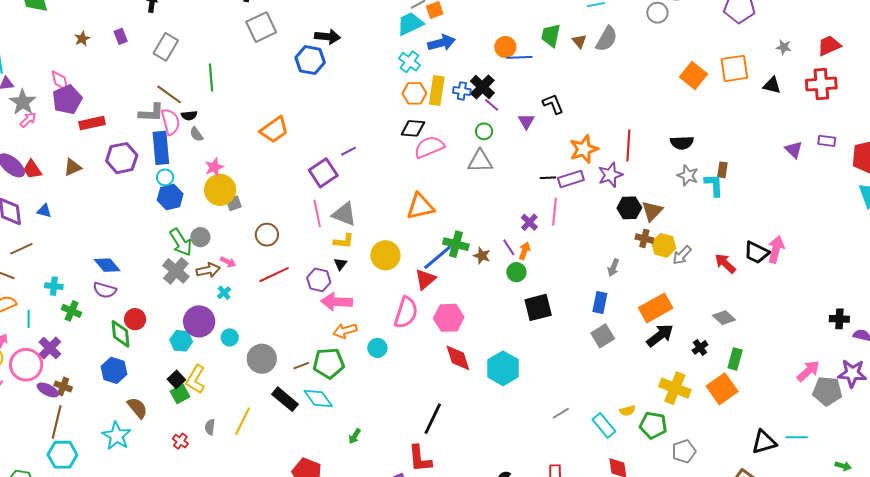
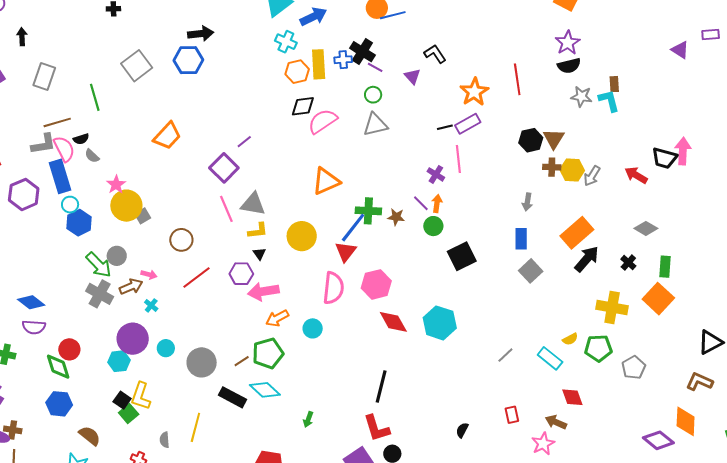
gray square: (261, 27) -> (137, 66), moved
brown line: (169, 94) -> (57, 122), turned -40
purple star: (610, 175) -> (568, 43), moved

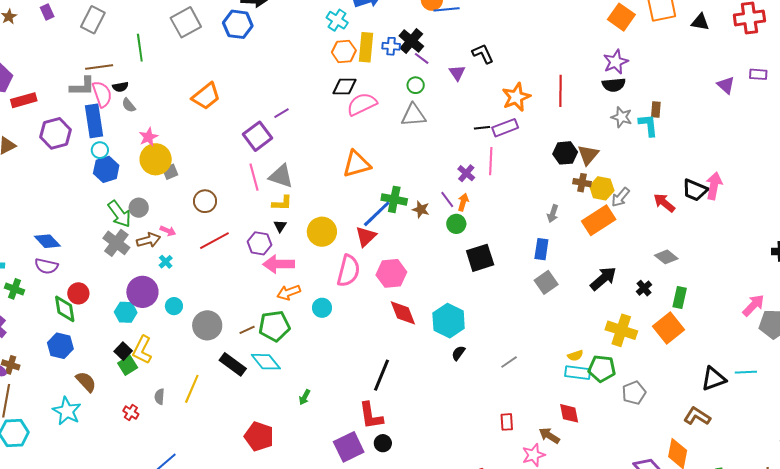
orange rectangle: (577, 233) -> (599, 220), moved
yellow circle: (302, 236) -> (322, 232), moved
cyan rectangle: (550, 358) -> (578, 373), moved, turned -40
black semicircle: (462, 430) -> (458, 353), moved

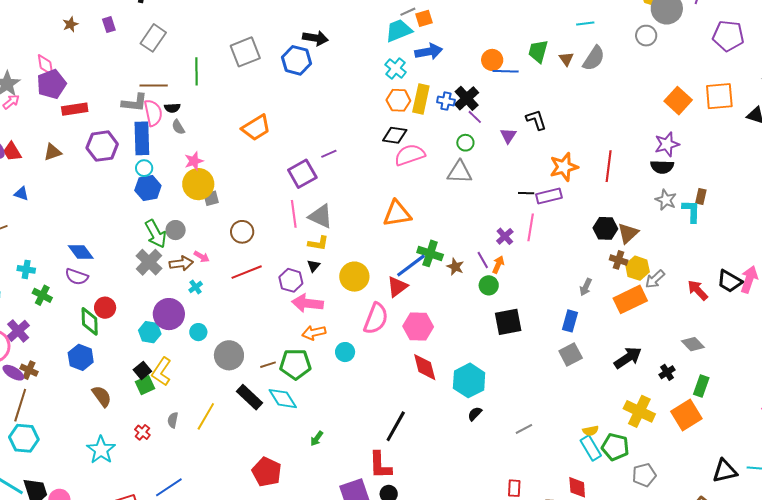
cyan rectangle: (578, 373) -> (591, 448), turned 45
cyan star: (67, 411) -> (101, 450), moved

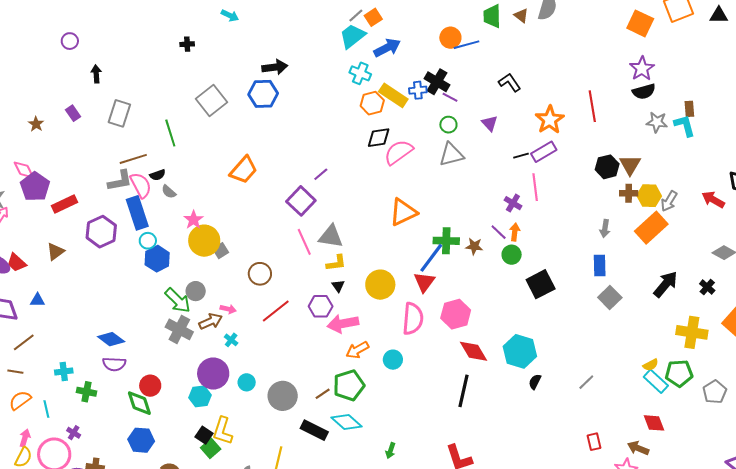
yellow rectangle: (421, 99) -> (393, 95), turned -52
purple triangle: (508, 136) -> (490, 123), moved
purple cross: (18, 331) -> (74, 433), size x0.6
black line: (396, 426) -> (463, 391), moved

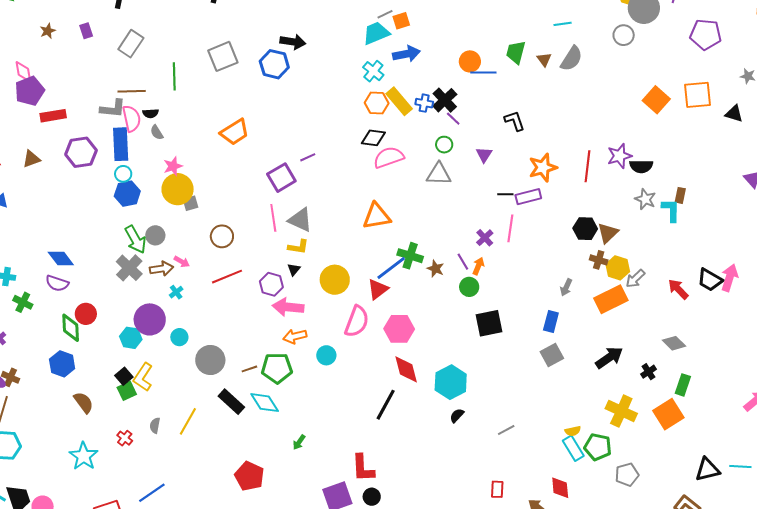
purple star: (642, 69) -> (619, 156), moved

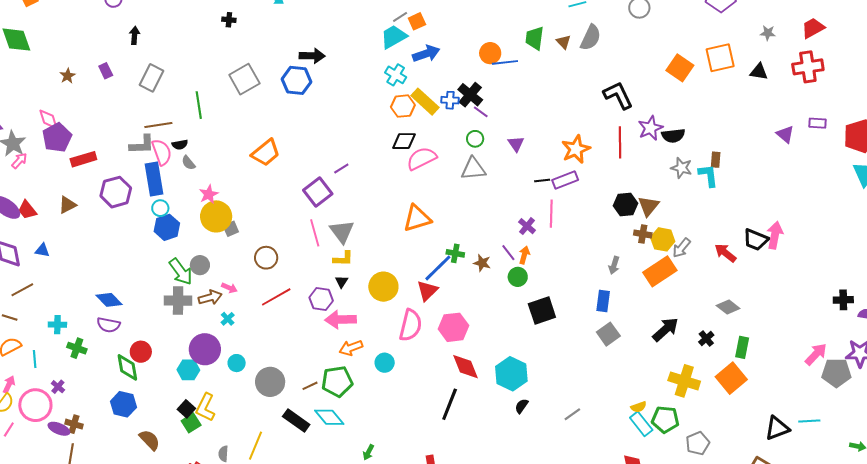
black L-shape: (515, 121) -> (618, 95), moved, size x1.4
gray triangle: (300, 220) -> (342, 232), turned 36
green cross: (410, 256) -> (455, 253), size x0.7
gray cross: (129, 268) -> (178, 301), turned -36

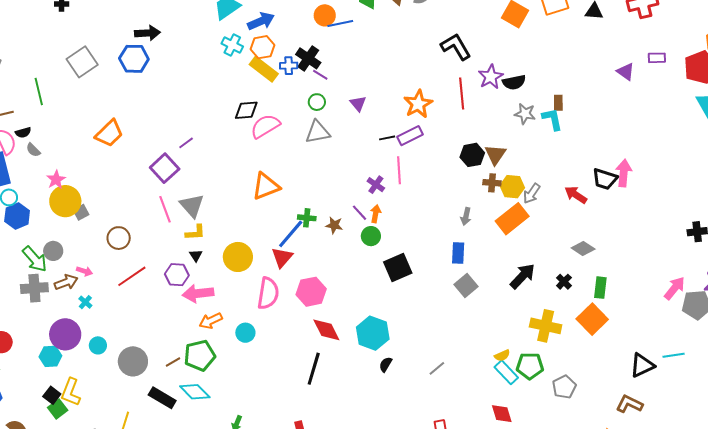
orange hexagon: (403, 106) -> (263, 47), moved

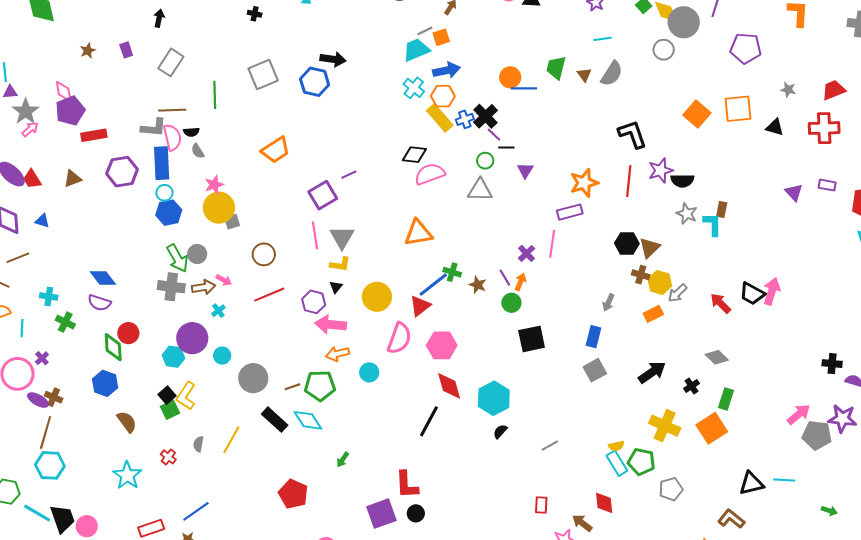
blue cross: (289, 66) -> (465, 119), turned -30
black line: (387, 138) -> (506, 147), moved
orange rectangle: (512, 219) -> (653, 314), size x0.6

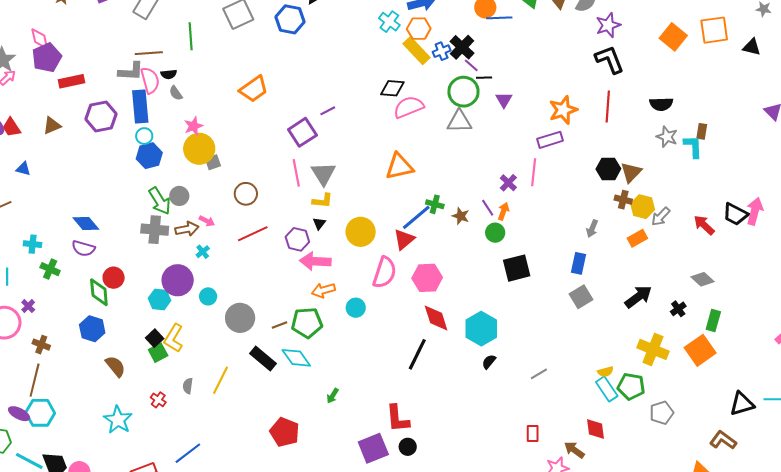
green circle: (485, 161) -> (463, 92), size x1.8
purple star: (661, 170) -> (608, 25), moved
purple ellipse: (38, 400) -> (19, 414), moved

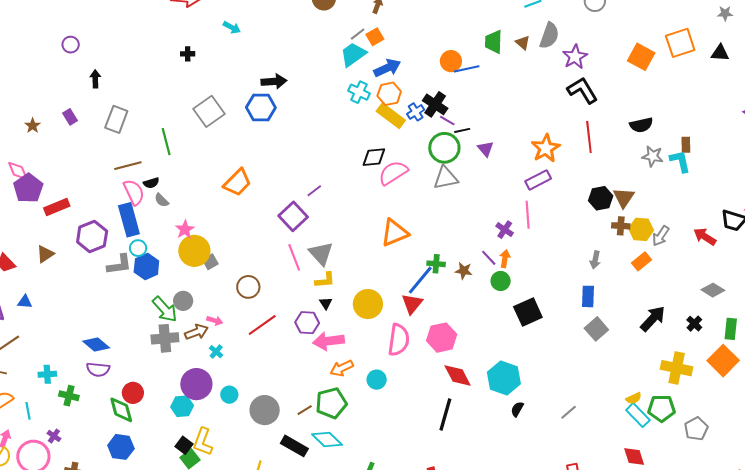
gray L-shape: (131, 71) -> (119, 265), moved

